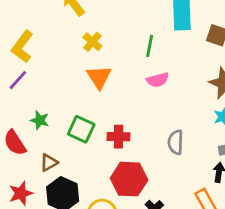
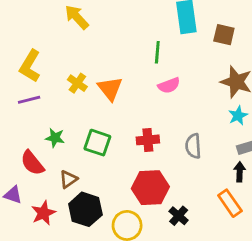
yellow cross: (92, 42) -> (77, 83), moved
purple line: (18, 80) -> (29, 100), turned 40
red cross: (119, 137) -> (148, 140), moved

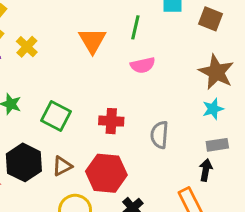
yellow cross: (77, 83) -> (27, 47), moved
orange triangle: (110, 88) -> (92, 40), moved
brown triangle: (68, 179) -> (62, 166), moved
black hexagon: (85, 209) -> (24, 162), moved

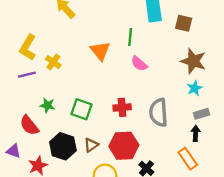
pink semicircle: (143, 65) -> (139, 64), turned 60
gray semicircle: (159, 135) -> (158, 112), size x1.4

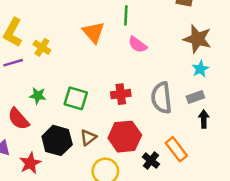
gray rectangle: (201, 114) -> (195, 97), moved
orange rectangle: (188, 159) -> (176, 149), moved

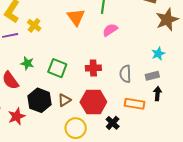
brown star: (197, 39) -> (167, 20), moved, turned 30
pink semicircle: (137, 45) -> (110, 30), turned 105
gray semicircle: (161, 98) -> (125, 74), size x0.7
orange rectangle: (176, 149) -> (134, 104), moved, turned -48

